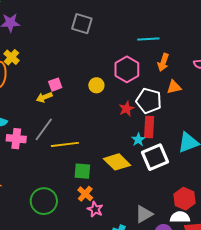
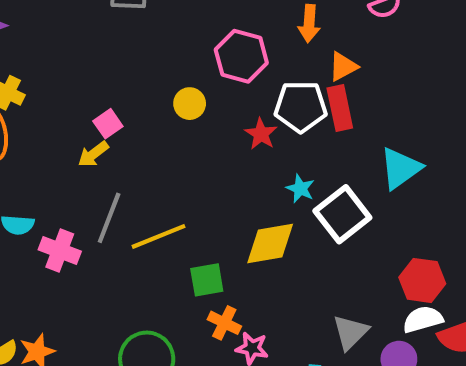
red rectangle: (149, 127) -> (340, 108), moved
pink cross: (16, 139) -> (60, 250), turned 30
yellow diamond: (117, 162) -> (270, 243), turned -40

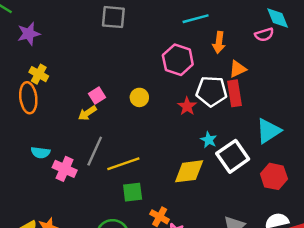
yellow circle: (190, 104) -> (139, 97), moved
green square: (207, 280) -> (133, 192), moved
red hexagon: (422, 280) -> (274, 176), moved

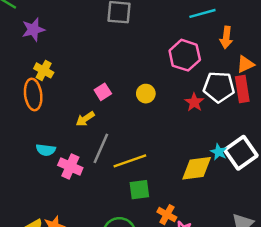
yellow arrow: (87, 113) -> (85, 119), moved
cyan star: (209, 140) -> (219, 152), moved

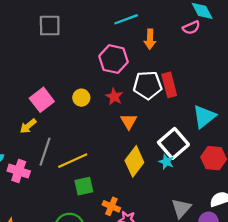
orange triangle: (245, 64) -> (129, 121), moved, turned -30
pink square: (103, 92) -> (42, 100), size x1.5
red star: (194, 102) -> (114, 97), moved
cyan star: (219, 152) -> (166, 162), moved
yellow diamond: (197, 168) -> (134, 161), turned -40

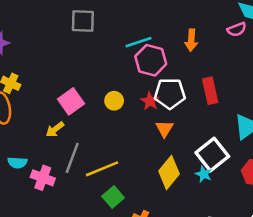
cyan line: (126, 19) -> (139, 42), moved
white pentagon: (148, 85) -> (170, 93), moved
green square: (84, 186) -> (113, 197), turned -30

